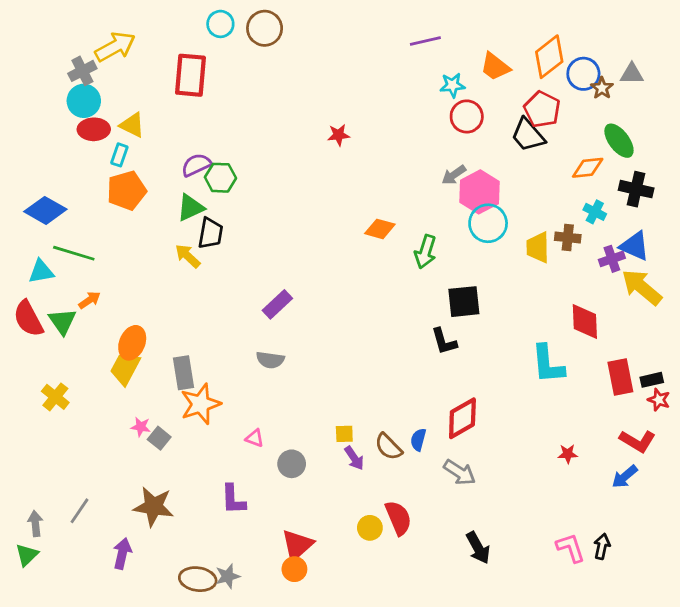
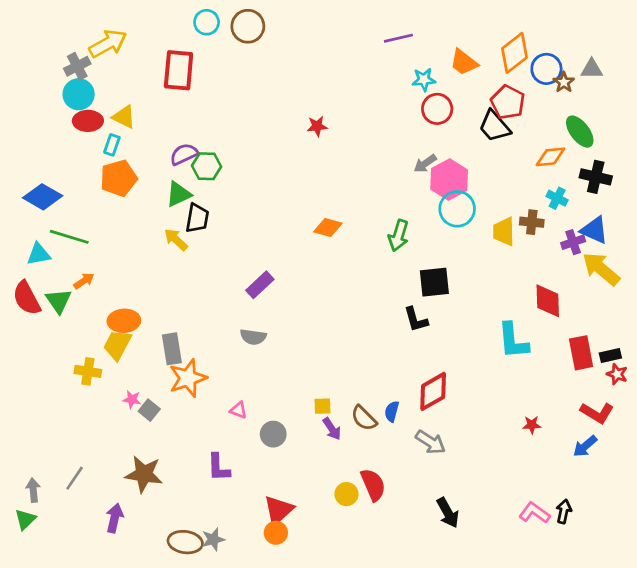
orange diamond: (380, 229) -> (328, 228), moved
orange ellipse: (132, 343) -> (124, 321), turned 64
yellow cross: (55, 397) -> (88, 371), moved, turned -30
pink L-shape: (571, 548) -> (534, 513), turned -36

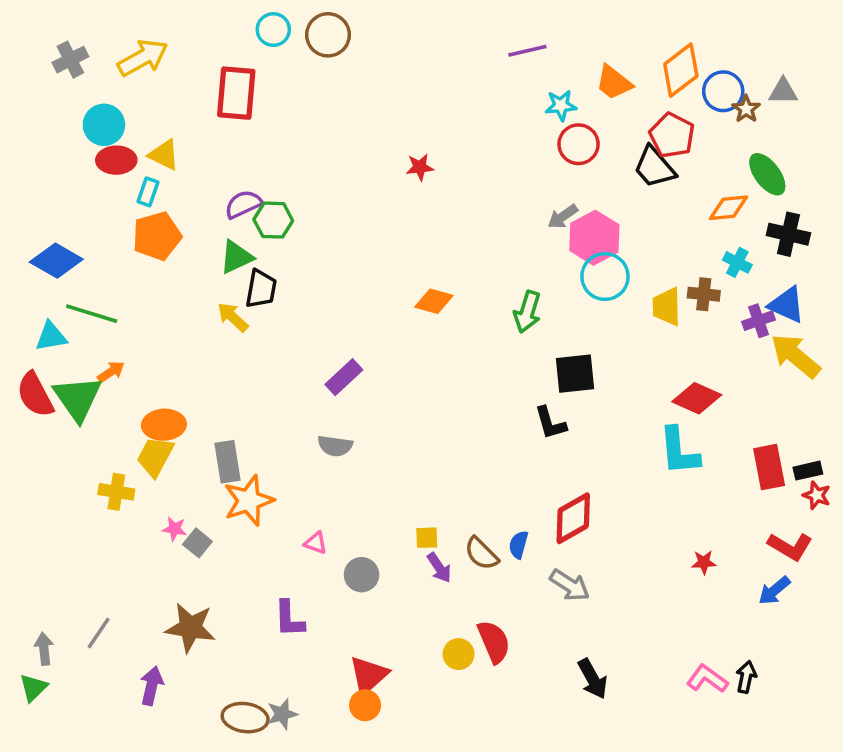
gray cross: (77, 66) -> (70, 60), moved
green triangle: (59, 301) -> (77, 398), size x1.4
red diamond: (548, 301) -> (697, 398), moved, turned -64

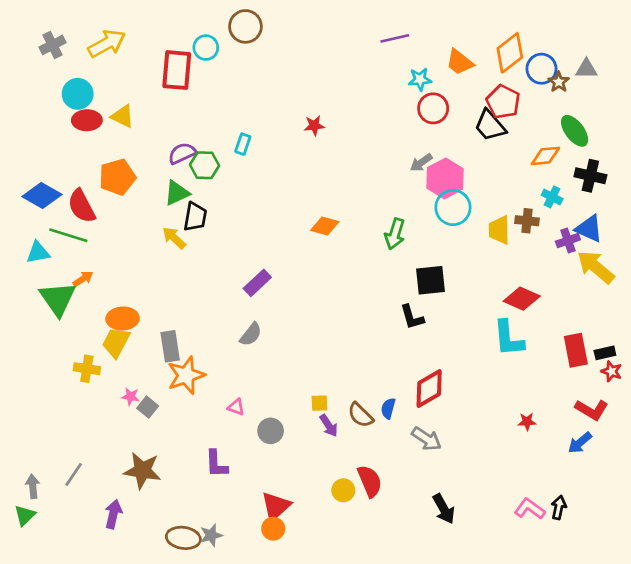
cyan circle: (273, 30) -> (206, 48), moved
cyan rectangle: (148, 192) -> (243, 144), moved
red semicircle: (35, 395) -> (82, 206), moved
gray semicircle: (335, 446) -> (251, 334), turned -60

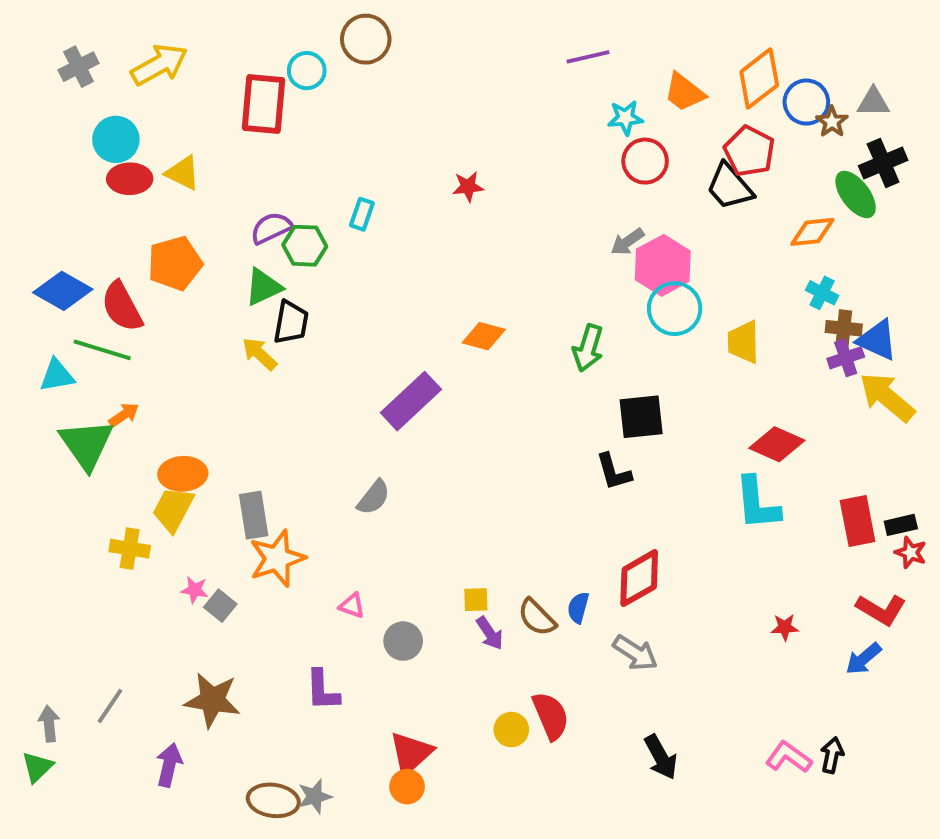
black cross: (590, 176) -> (883, 163), moved, turned -36
brown cross: (527, 221) -> (844, 328), moved
purple rectangle: (257, 283) -> (411, 401), moved, size x1.4

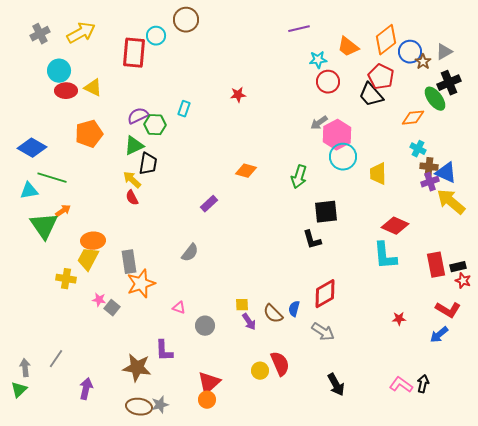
gray triangle: (873, 102) -> (444, 52), turned -30
red semicircle: (122, 307) -> (132, 198), moved, size x0.6
purple rectangle: (411, 401) -> (209, 204), size x0.6
brown star: (212, 700) -> (137, 368), moved

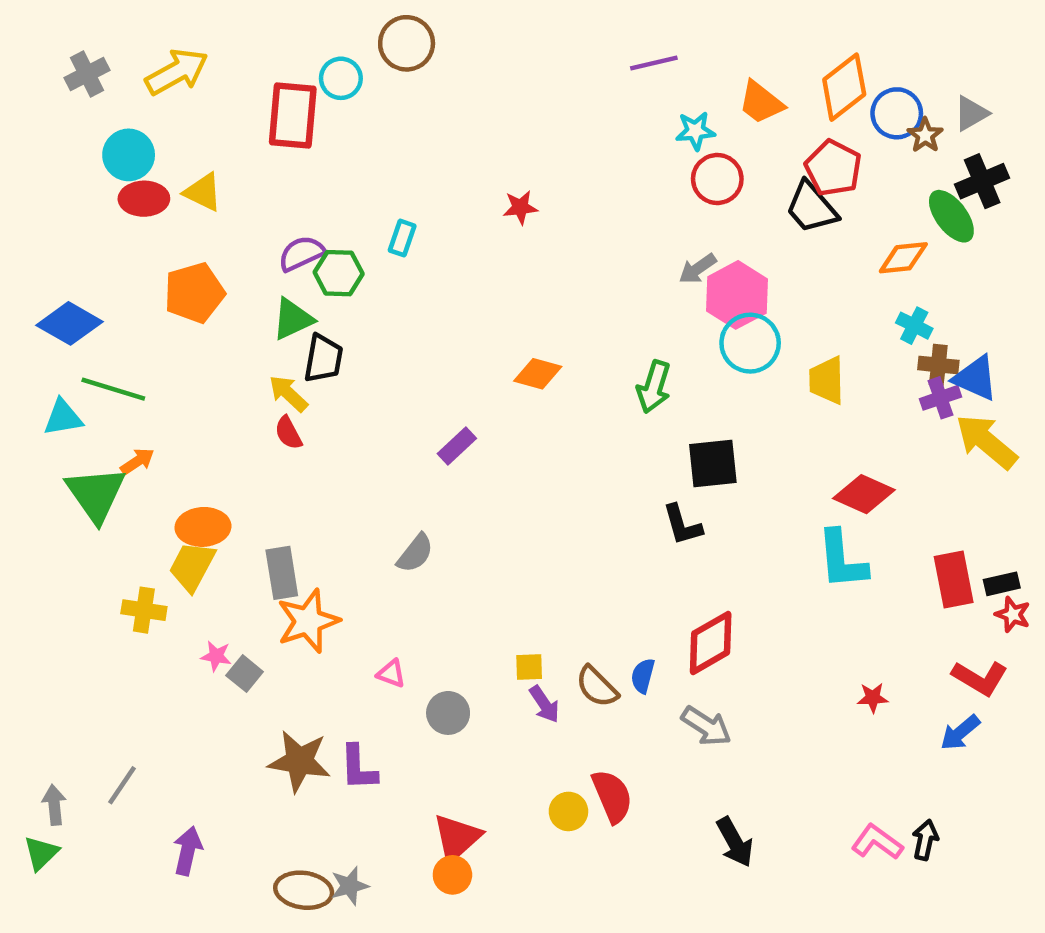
brown star: (137, 368) -> (299, 761), moved

